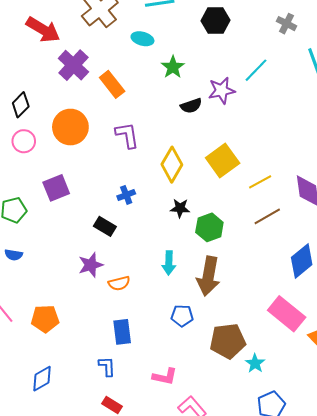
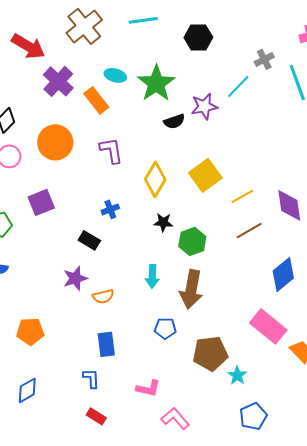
gray cross: (287, 24) -> (264, 59), moved, turned 36
cyan ellipse: (142, 39) -> (115, 75), moved
green star: (173, 67) -> (156, 83), size x1.6

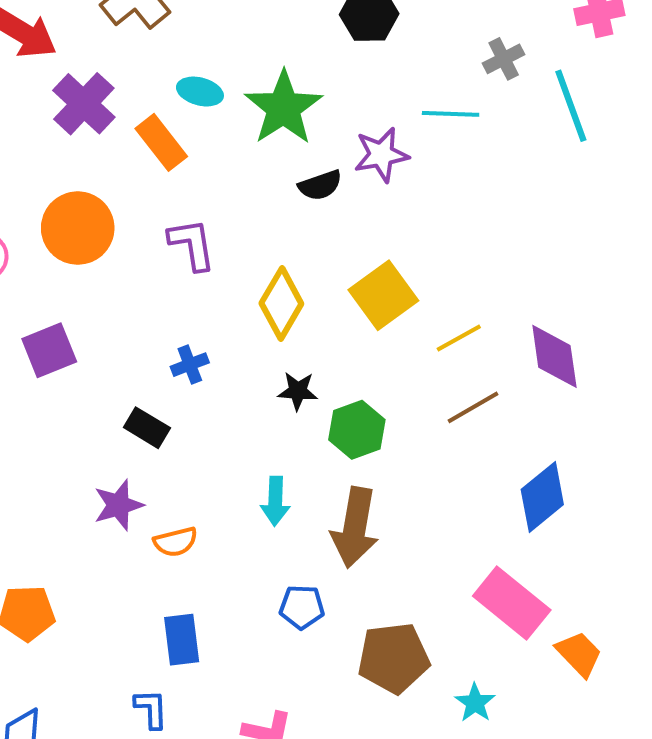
cyan line: (238, 86) -> (451, 114), turned 48
cyan star: (237, 375) -> (475, 703), moved

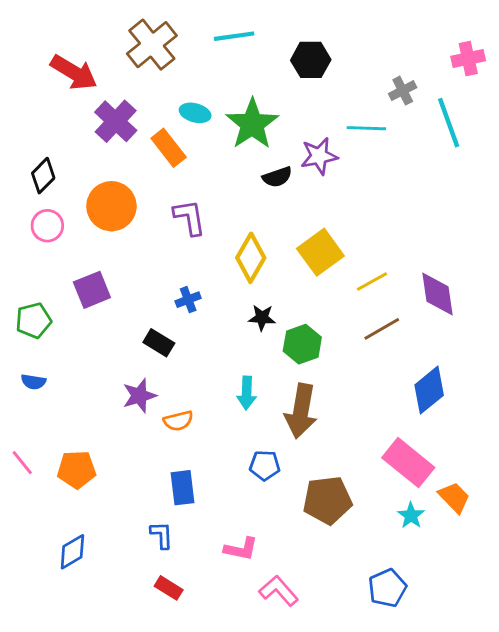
cyan star: (475, 703) -> (411, 516), moved

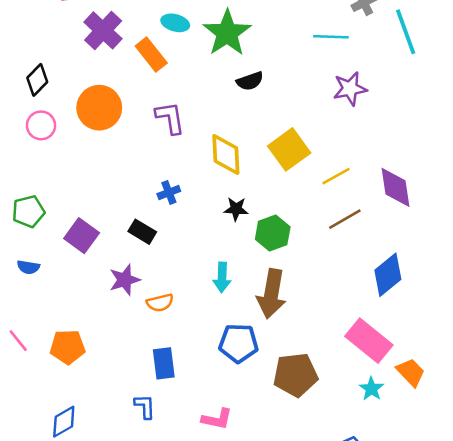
purple star: (319, 156) -> (350, 89), moved
yellow diamond: (251, 258) -> (226, 155), turned -33
purple square: (92, 290) -> (82, 236), moved, turned -32
blue pentagon: (265, 465) -> (239, 343), size x1.4

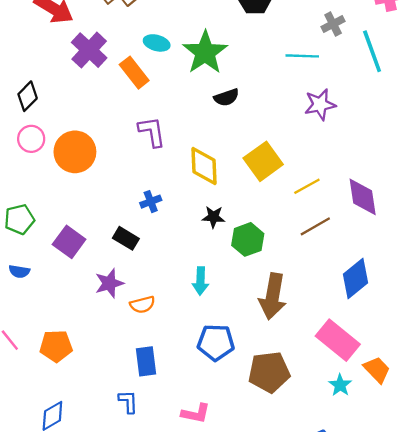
orange circle: (99, 108) -> (75, 152), moved
brown arrow: (271, 294) -> (273, 296), moved

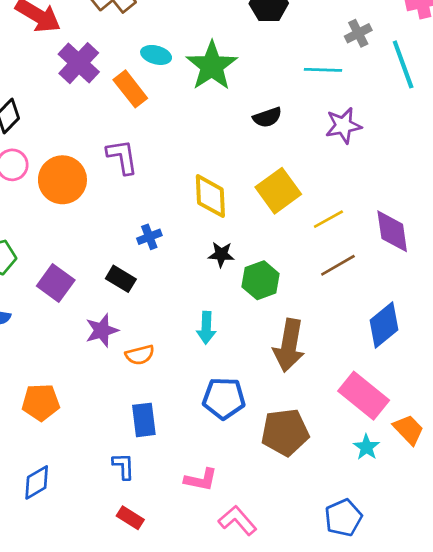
black semicircle: (226, 97) -> (267, 117), moved
purple L-shape: (152, 132) -> (122, 157), moved

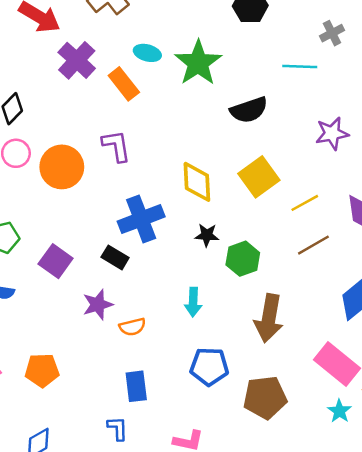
black semicircle: (267, 117) -> (249, 110), size x1.4
purple star: (343, 126) -> (332, 133), moved
blue cross: (149, 237) -> (141, 219), size x2.0

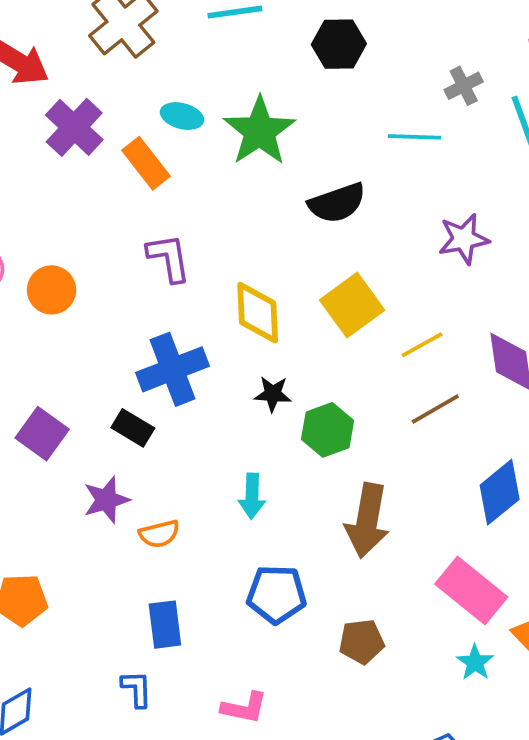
purple L-shape: (116, 146) -> (169, 258), moved
orange circle: (62, 167) -> (52, 290), size x0.7
brown pentagon: (265, 397) -> (362, 642), size x0.7

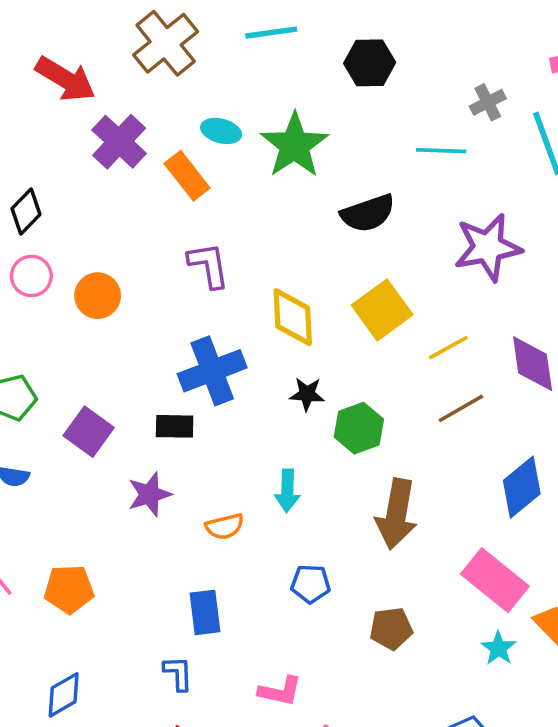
purple star: (464, 239) -> (488, 247), size x1.4
black rectangle: (133, 428) -> (175, 426), turned -30
orange semicircle: (159, 534) -> (225, 527), moved
blue pentagon: (277, 594) -> (311, 584), size x0.7

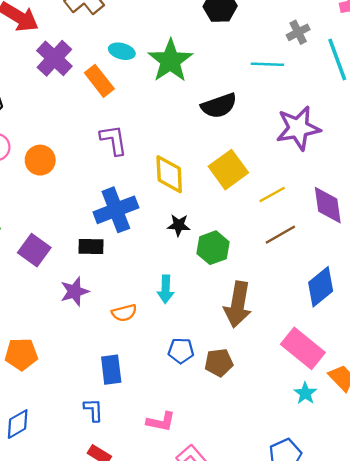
brown pentagon: (391, 629) -> (219, 363), moved

